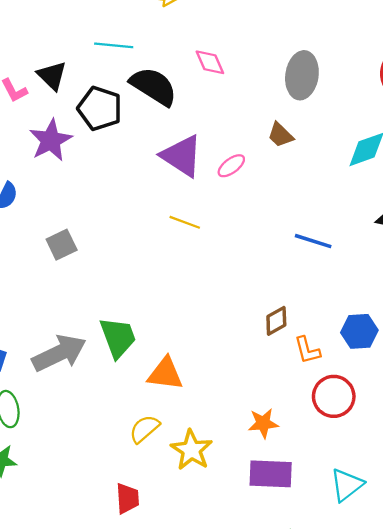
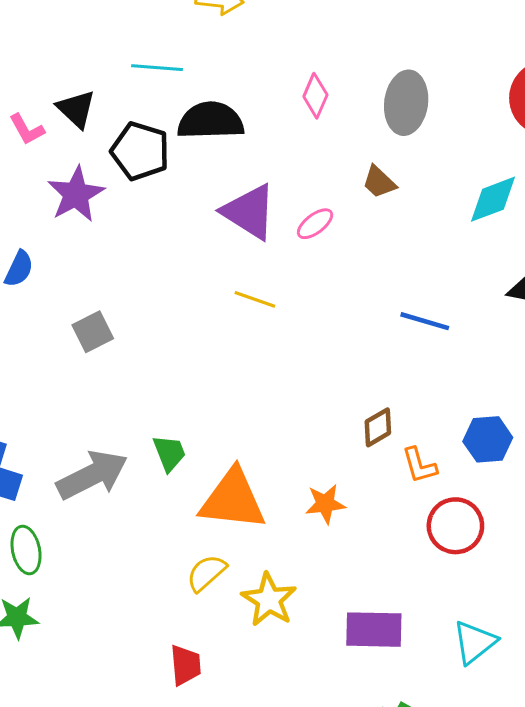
pink diamond: (210, 62) -> (315, 96), moved, turned 48
black semicircle: (154, 86) -> (211, 121), turned -33
green trapezoid: (118, 338) -> (169, 453), size x0.7
orange triangle: (165, 374) -> (233, 500), size x1.4
orange star: (263, 423) -> (325, 504), moved

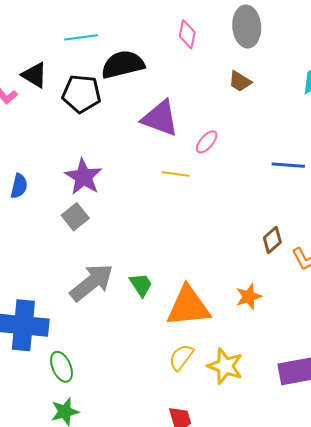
purple star: (76, 194) -> (83, 177), moved
pink ellipse: (315, 224) -> (207, 142), moved
gray arrow: (92, 475) -> (92, 283), moved

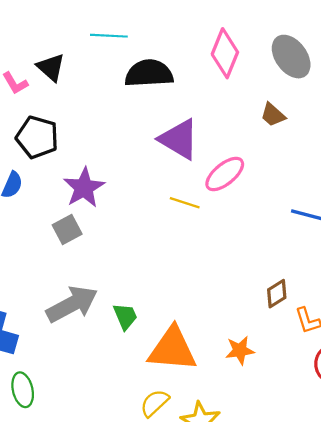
gray ellipse: (247, 26) -> (291, 57), turned -42
pink diamond: (187, 34) -> (225, 53), size x1.5
black pentagon: (81, 94) -> (37, 137), moved
pink ellipse: (207, 142) -> (225, 174), size x1.5

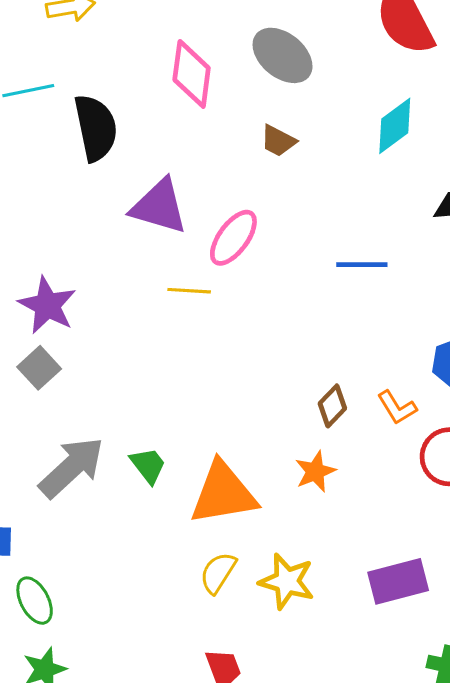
black semicircle: (149, 73) -> (96, 128), turned 96
brown diamond: (277, 294) -> (332, 406), moved

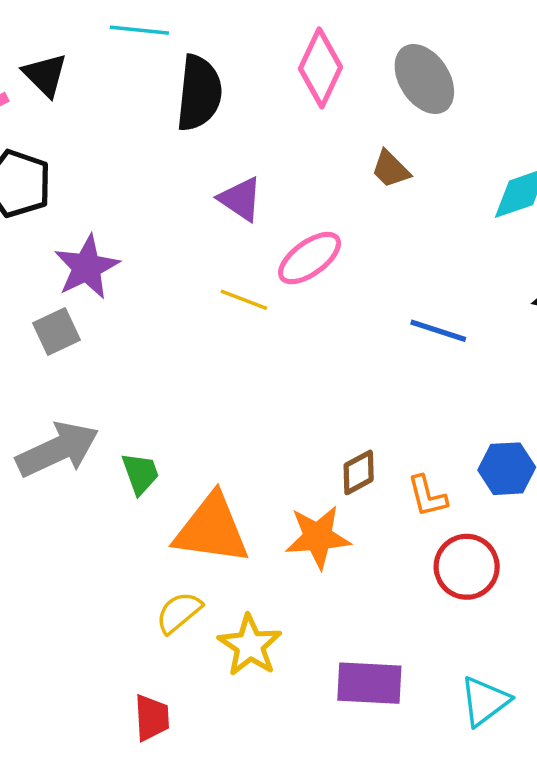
purple triangle: (159, 206) -> (240, 199), size x0.7
orange star: (315, 472) -> (318, 537), size x1.4

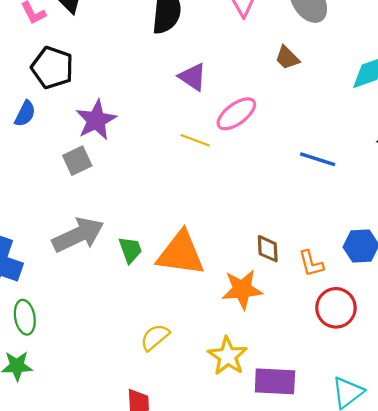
brown diamond: (359, 472) -> (268, 249), turned -64
orange triangle: (212, 529) -> (181, 253), moved
yellow star: (250, 645) -> (228, 356), moved

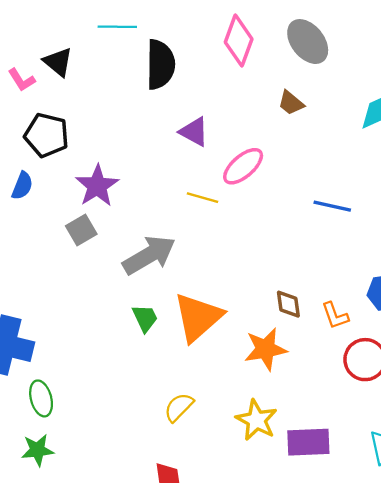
gray arrow: (78, 235) -> (149, 255), moved
orange triangle: (181, 253) -> (198, 317), turned -44

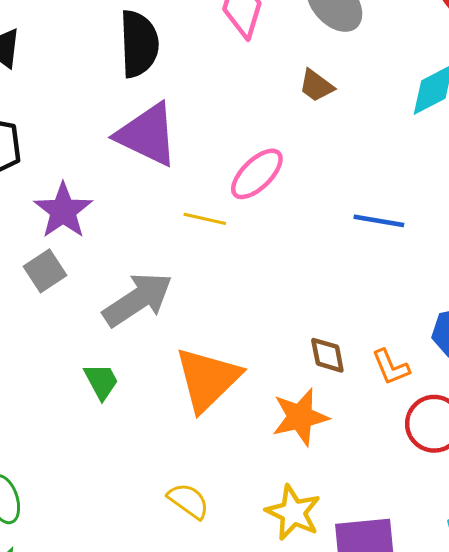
purple triangle: (194, 132) -> (147, 135), moved, size x1.6
green trapezoid: (145, 318) -> (101, 381), moved
yellow semicircle: (179, 407) -> (188, 501), turned 84

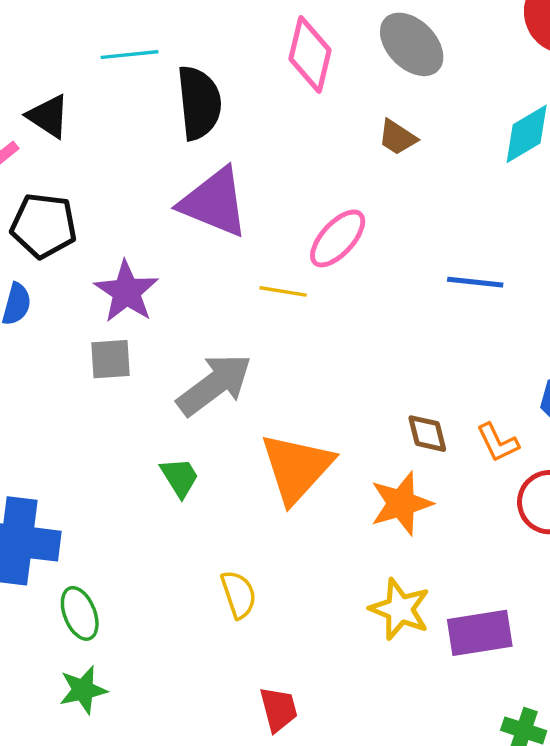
gray square: (45, 271) -> (110, 359), turned 33
yellow semicircle: (188, 501) -> (239, 594), moved, turned 39

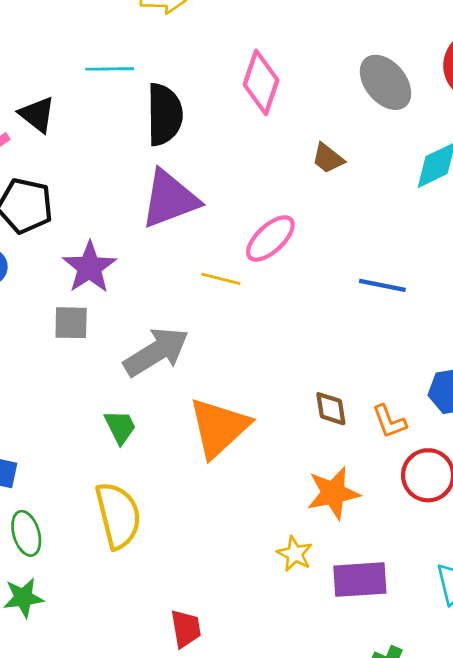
gray ellipse: (412, 44) -> (385, 82), moved
purple triangle: (214, 202) -> (170, 199), turned -48
orange star: (401, 503) -> (333, 493), moved
yellow semicircle: (239, 594) -> (118, 515), moved, size x1.6
yellow star: (400, 609) -> (295, 554), size x0.7

